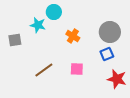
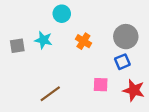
cyan star: (38, 25) -> (43, 40), moved
pink square: (77, 69) -> (101, 85), moved
brown line: (44, 70) -> (50, 94), moved

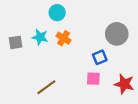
orange cross: (83, 41) -> (64, 38), moved
blue square: (122, 62) -> (100, 57), moved

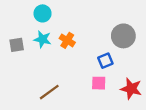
cyan circle: (57, 13) -> (43, 13), moved

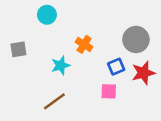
cyan star: (43, 39) -> (61, 65), moved, turned -30
orange cross: (67, 40) -> (84, 44), moved
red star: (131, 89) -> (143, 73), moved, turned -30

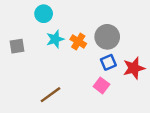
gray circle: (136, 39) -> (107, 37), moved
cyan star: (61, 65) -> (55, 39), moved
pink square: (109, 91) -> (101, 85), turned 35

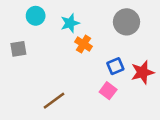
cyan circle: (44, 14) -> (36, 16), moved
gray circle: (107, 37) -> (127, 22), moved
cyan star: (55, 39) -> (70, 23), moved

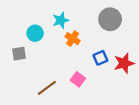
cyan circle: (36, 16) -> (35, 33), moved
gray square: (18, 49) -> (19, 54), moved
pink square: (108, 91) -> (78, 79), moved

